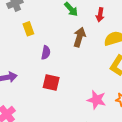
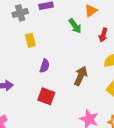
brown arrow: (79, 37) -> (81, 76), moved

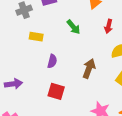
green arrow: (75, 26) -> (73, 27), moved
yellow rectangle: (30, 40) -> (36, 37), turned -64

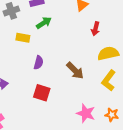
green arrow: (73, 27) -> (44, 23), moved, turned -84
brown arrow: (89, 69) -> (75, 71), turned 114

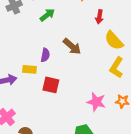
yellow rectangle: (23, 38) -> (30, 69), moved
yellow semicircle: (108, 53) -> (114, 40), turned -115
brown arrow: (75, 71) -> (72, 46), moved

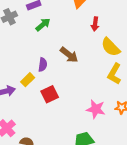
yellow rectangle: (30, 69) -> (28, 80), turned -48
red square: (51, 85) -> (50, 94), turned -36

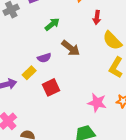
green arrow: (43, 25) -> (52, 24), moved
purple semicircle: (43, 65) -> (44, 58), turned 64

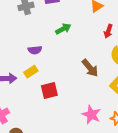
brown arrow: (71, 48) -> (90, 68), moved
purple semicircle: (44, 58) -> (35, 50), moved

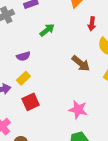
red square: (49, 90) -> (31, 102), moved
pink star: (91, 115) -> (78, 110), moved

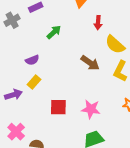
red square: (31, 102) -> (58, 107), moved, turned 30

